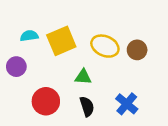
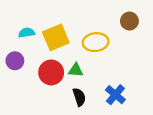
yellow ellipse: (105, 46) -> (96, 42), turned -30
brown circle: (137, 50) -> (129, 21), moved
red circle: (46, 101) -> (51, 72), moved

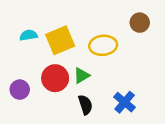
purple circle: (15, 61) -> (20, 90), moved
green triangle: (76, 70) -> (82, 76), turned -35

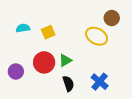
yellow square: (60, 40) -> (48, 32), size x0.6
yellow ellipse: (103, 45) -> (97, 36), moved, turned 35

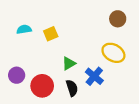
yellow ellipse: (97, 36) -> (113, 53), moved
red circle: (44, 62) -> (42, 86), moved
blue cross: (100, 82) -> (94, 76), moved

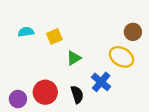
brown circle: (118, 19) -> (133, 32), moved
green triangle: (69, 63) -> (74, 58), moved
purple circle: (17, 75) -> (18, 99), moved

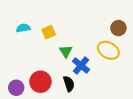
green triangle: (74, 58) -> (66, 51), turned -32
blue cross: (101, 82) -> (81, 65), moved

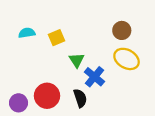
brown circle: (118, 28) -> (122, 30), moved

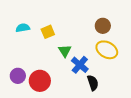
black semicircle: (80, 98) -> (93, 83), moved
purple circle: (19, 103) -> (18, 76), moved

